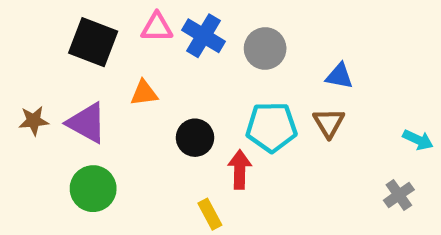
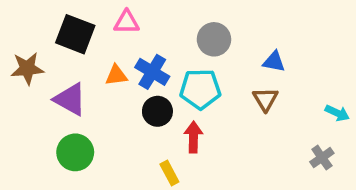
blue cross: (204, 36) -> (152, 72), moved
brown star: (34, 121) -> (27, 68), moved, size x1.4
cyan pentagon: (271, 127) -> (200, 89), moved

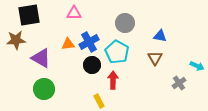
black square: (75, 34) -> (29, 15), moved, turned -30
blue cross: (152, 72) -> (89, 42), turned 30
cyan pentagon: (200, 89) -> (117, 52), turned 30
gray cross: (322, 158) -> (179, 83), moved

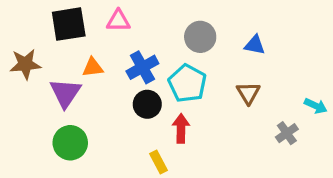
black square: (29, 15) -> (69, 24), moved
blue triangle: (160, 36) -> (255, 45), moved
orange triangle: (68, 44) -> (93, 67), moved
purple triangle: (41, 58) -> (65, 93), turned 35

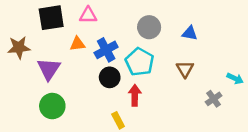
orange triangle: (93, 67) -> (77, 44), moved

